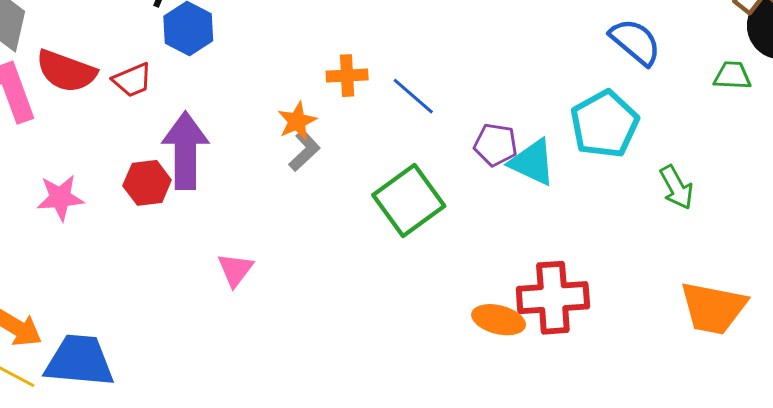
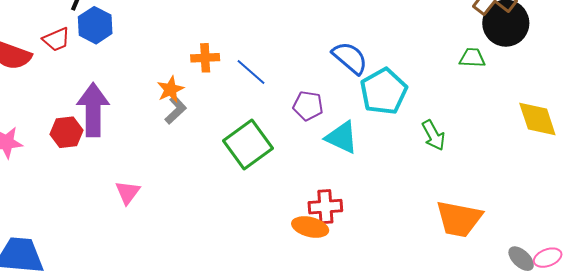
blue semicircle: (635, 42) -> (350, 58), moved
red trapezoid: (132, 80) -> (56, 39), moved
cyan triangle: (532, 162) -> (342, 137), moved
red cross: (553, 298) -> (325, 207), moved, size x0.7

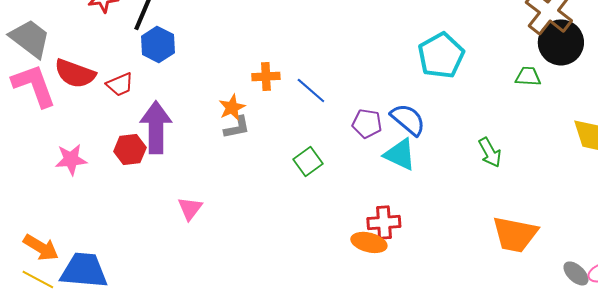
red trapezoid: (56, 39) -> (120, 84), moved
blue semicircle: (350, 58) -> (408, 119), moved
cyan pentagon: (384, 91) -> (441, 55), moved
gray L-shape: (176, 110) -> (237, 127), turned 32
green square: (248, 144) -> (308, 161), size x0.6

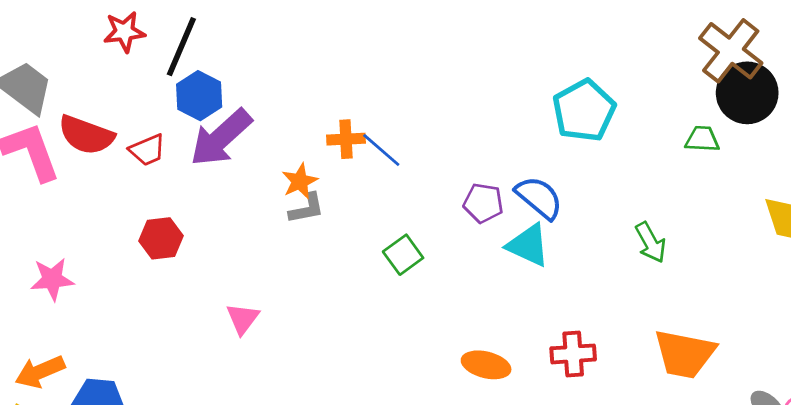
blue line: (311, 90) -> (381, 150), moved
purple arrow: (156, 127) -> (221, 138), moved, turned -132
pink star: (71, 159) -> (52, 279), moved
red cross: (384, 222) -> (573, 354), moved
orange arrow: (41, 247) -> (40, 372), turned 126

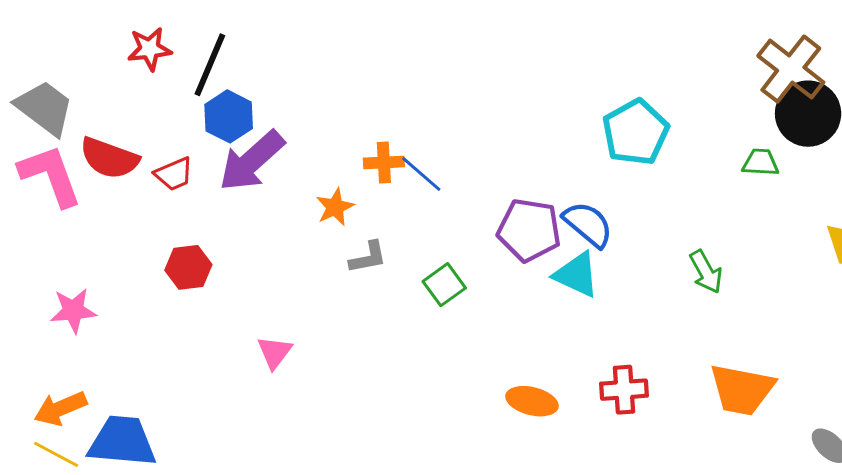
purple pentagon: (483, 203) -> (529, 230), size x1.5
gray L-shape: (307, 208) -> (368, 257), moved

